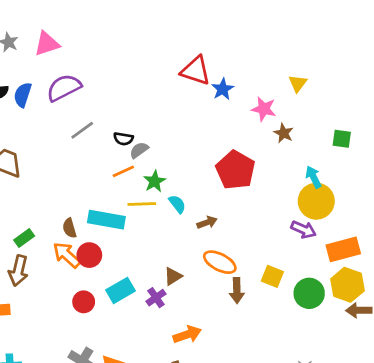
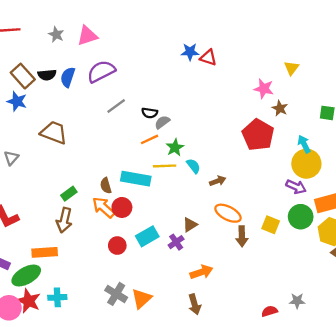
red triangle: (196, 71) -> (208, 58), size x0.7
blue star: (223, 89) -> (190, 52), moved, turned 30
red pentagon: (235, 170) -> (258, 135), moved
green circle: (309, 293) -> (301, 217), moved

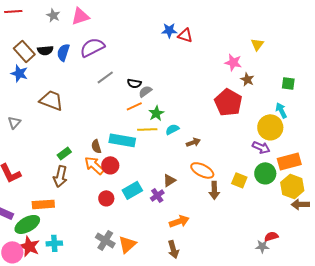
cyan arrow: (304, 144) -> (281, 110), moved
cyan semicircle: (193, 166) -> (172, 129), turned -80
red semicircle: (269, 311) -> (271, 236), moved

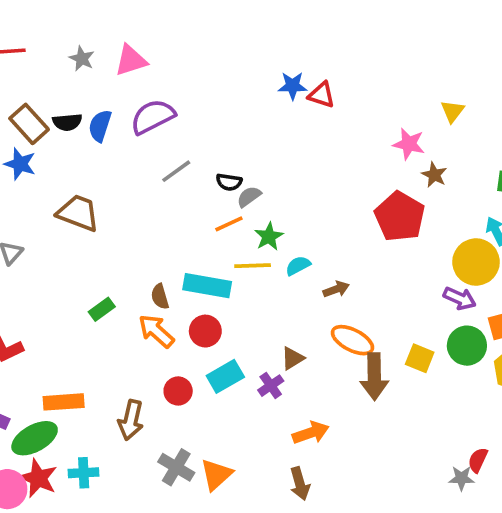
red circle: (110, 165) -> (205, 331), moved
brown arrow: (60, 176) -> (131, 420), moved
brown arrow: (214, 190) -> (374, 376), size x1.4
red semicircle: (271, 236) -> (478, 460), turned -48

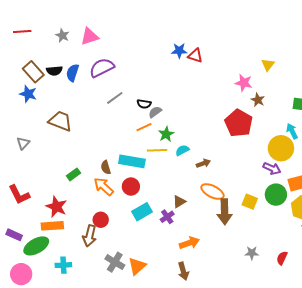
red circle: (178, 391) -> (101, 220), moved
red star: (38, 478) -> (56, 207), moved
gray star: (461, 478) -> (252, 253), moved

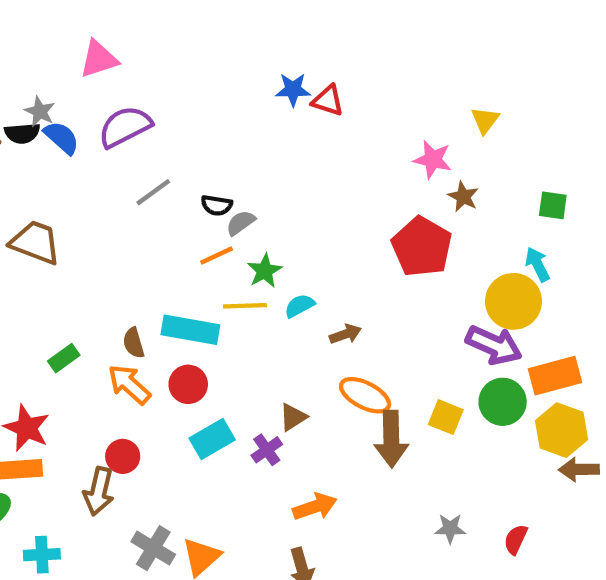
gray star: (62, 35) -> (40, 111), moved
blue semicircle: (73, 73) -> (62, 138), turned 114
purple arrow: (272, 168) -> (494, 345), size x1.4

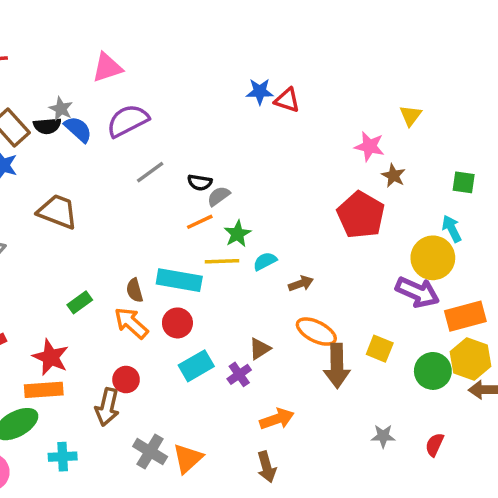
green circle: (503, 402) -> (433, 371), moved

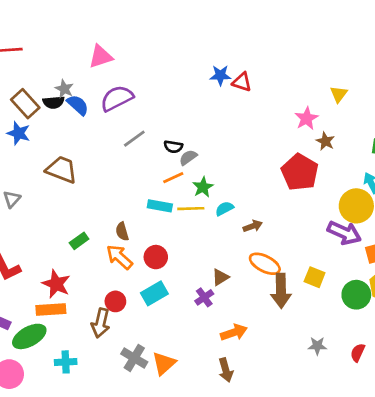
pink star: (369, 146) -> (307, 118), turned 30
cyan rectangle: (179, 280) -> (160, 206), moved, size x0.7
cyan rectangle: (196, 366) -> (154, 293), moved

